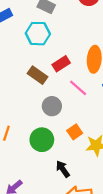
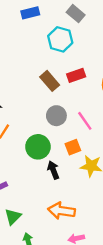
pink line: (78, 88) -> (85, 121), moved
black arrow: (63, 169) -> (53, 170), moved

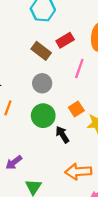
gray circle: (56, 116) -> (42, 83), moved
pink line: (85, 121) -> (79, 68), moved, turned 66

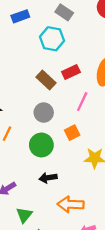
orange square: (76, 109) -> (72, 133), moved
black arrow: (62, 135) -> (48, 178), moved, turned -72

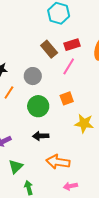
pink line: (82, 102) -> (69, 66), moved
gray circle: (44, 113) -> (33, 76), moved

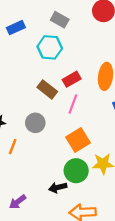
orange square: (67, 98) -> (78, 140), size x1.5
green circle: (38, 106) -> (76, 171), moved

